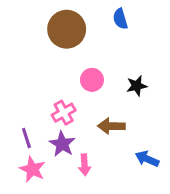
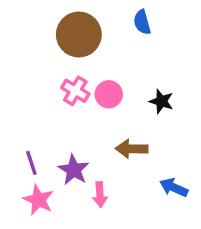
black star: (137, 86) -> (161, 101), turned 30
pink cross: (64, 113) -> (75, 91), moved, turned -30

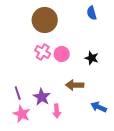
blue semicircle: (142, 22) -> (92, 13), moved

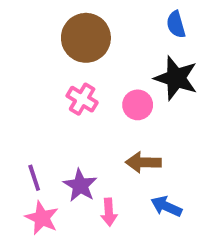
pink circle: (62, 54) -> (138, 105), moved
black star: (92, 58) -> (176, 78), moved, size x1.6
blue arrow: (99, 107) -> (166, 206), moved

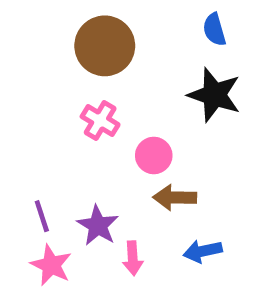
pink circle: (138, 105) -> (154, 155), moved
blue arrow: (166, 206) -> (203, 251), turned -36

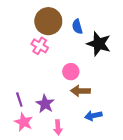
blue semicircle: (214, 30) -> (77, 27), moved
pink cross: (100, 121) -> (40, 46), moved
pink arrow: (133, 258) -> (58, 127), moved

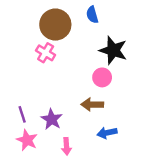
blue semicircle: (77, 27) -> (92, 15), moved
pink circle: (71, 72) -> (102, 77), moved

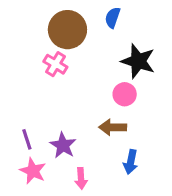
blue semicircle: (92, 15) -> (113, 18), turned 35
blue arrow: (107, 133) -> (131, 162), turned -66

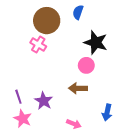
blue arrow: (131, 162) -> (107, 112), moved
pink arrow: (81, 178) -> (74, 124), moved, turned -64

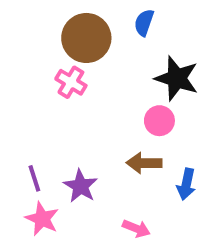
blue arrow: (107, 112) -> (186, 184), moved

